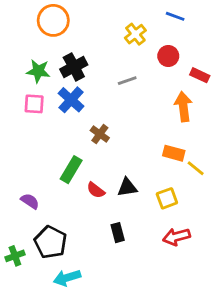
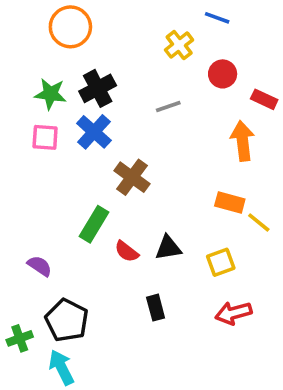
blue line: (175, 16) -> (217, 18), moved
brown cross: (100, 134) -> (132, 177), size x1.4
cyan arrow: (67, 278) -> (61, 367), moved, turned 80

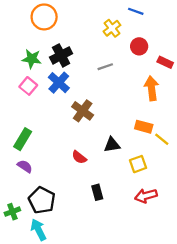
pink square: (45, 137) -> (28, 86), turned 36
green rectangle: (94, 224) -> (23, 139), moved
black triangle: (168, 248) -> (112, 145), moved

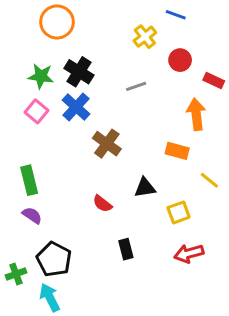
black cross: (61, 55) -> (79, 72), turned -30
orange rectangle: (144, 127) -> (177, 151), moved
green rectangle: (23, 139) -> (29, 180), turned -45

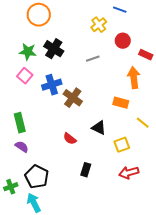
blue cross: (76, 107) -> (52, 85), moved, turned 30
black triangle: (145, 188) -> (99, 128), turned 35
black rectangle: (126, 249) -> (86, 170), turned 32

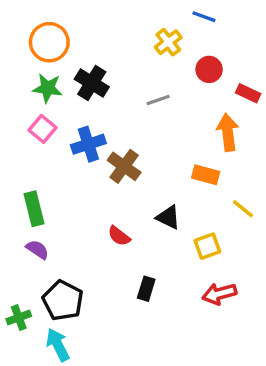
orange circle: (39, 15) -> (49, 42), moved

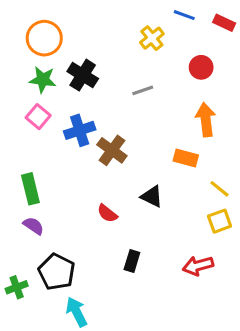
red circle: (209, 69) -> (201, 67), moved
red rectangle: (248, 93) -> (224, 23), moved
yellow square: (207, 246) -> (220, 221), moved
cyan arrow: (58, 345) -> (77, 312), moved

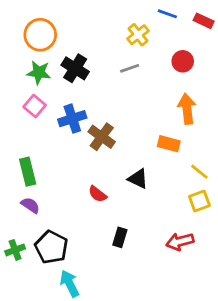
gray line: (143, 90) -> (130, 68), moved
green cross: (17, 287) -> (15, 250), moved

